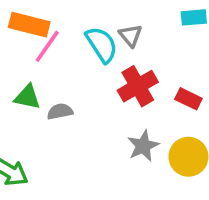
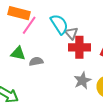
gray triangle: (131, 35) -> (71, 33), moved
red cross: (138, 86) -> (79, 47), turned 30

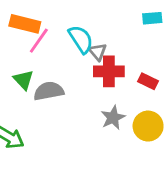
green triangle: (18, 53) -> (23, 80), turned 35
gray semicircle: (36, 61) -> (49, 91), size x1.5

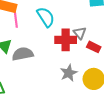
pink line: (39, 41) -> (16, 18), turned -42
gray triangle: (98, 52) -> (80, 33), moved

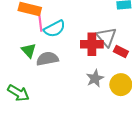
cyan semicircle: (46, 17) -> (55, 29), moved, turned 95
gray triangle: (80, 33) -> (106, 37), size x1.5

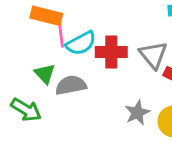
red cross: (92, 44) -> (111, 52), moved
green arrow: (18, 93) -> (26, 110), moved

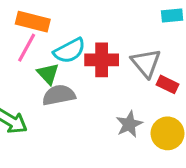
pink line: (61, 33) -> (27, 48), moved, turned 36
green triangle: (45, 74) -> (48, 74), moved

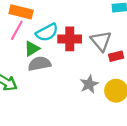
green triangle: (48, 74) -> (32, 49), turned 42
red rectangle: (167, 84) -> (116, 56), turned -40

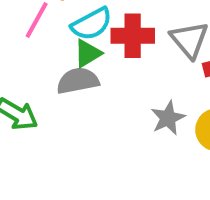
green triangle: (32, 49) -> (88, 53), moved

